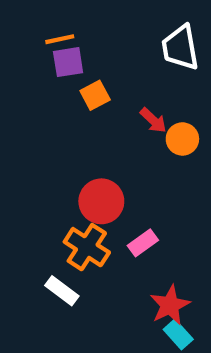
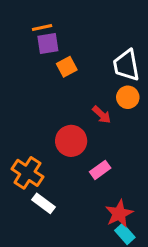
white trapezoid: (180, 48) -> (126, 65), moved
red arrow: (153, 120) -> (102, 115), moved
orange cross: (87, 247) -> (27, 173), moved

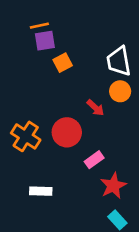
orange cross: (27, 173) -> (26, 136), moved
white rectangle: (43, 203) -> (41, 191), turned -35
red star: (119, 214) -> (113, 186), moved

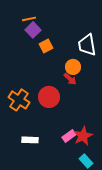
purple square: (45, 41) -> (33, 30), turned -35
orange circle: (120, 91) -> (73, 67), moved
pink rectangle: (94, 160) -> (69, 136), moved

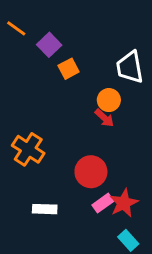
orange line: (29, 19) -> (16, 28), moved, turned 48
red circle: (49, 97) -> (91, 172), moved

